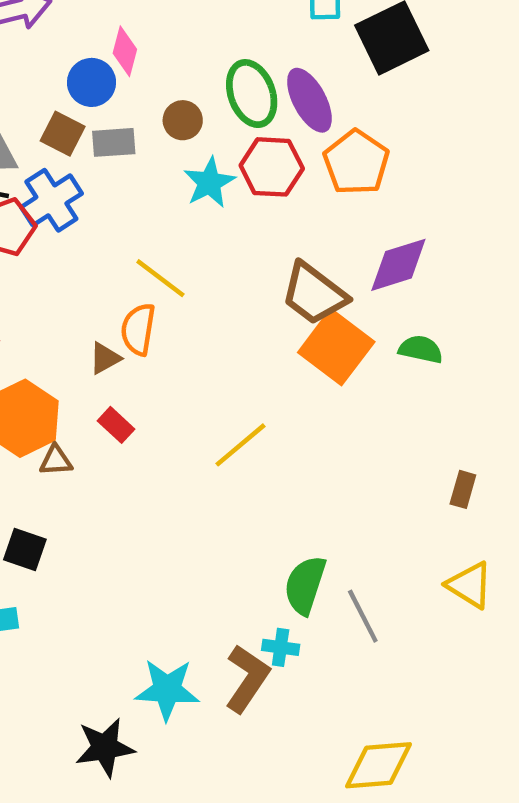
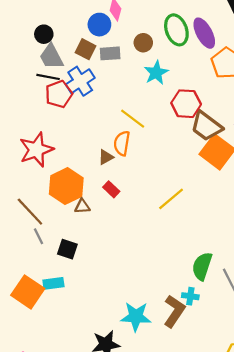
red hexagon: (272, 167) -> (186, 104), moved

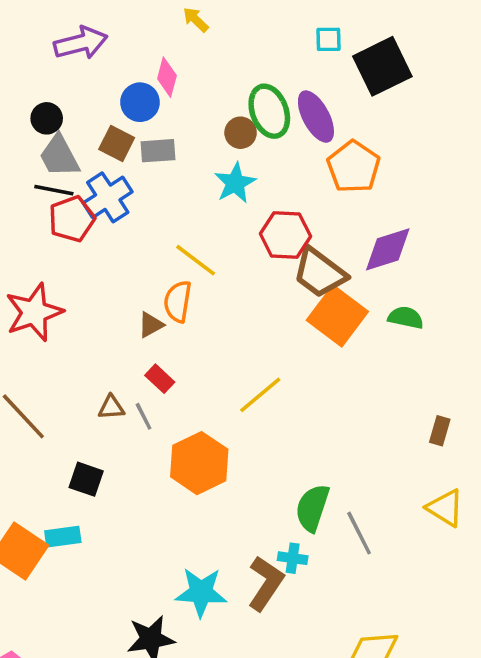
brown circle: (143, 43) -> (241, 133), moved
orange hexagon: (66, 186) -> (199, 463), moved
gray line: (38, 236) -> (144, 416), moved

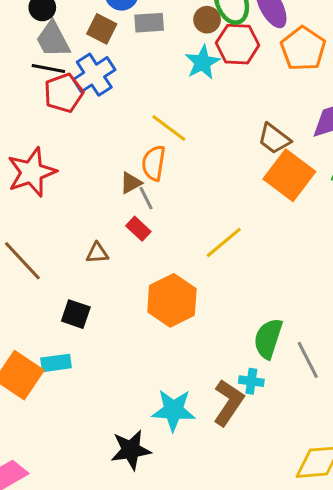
gray rectangle: (158, 151) -> (149, 23), moved
red hexagon: (285, 235) -> (238, 44), moved
brown trapezoid: (320, 273) -> (274, 139), size x0.7
gray line: (144, 416) -> (146, 198), moved

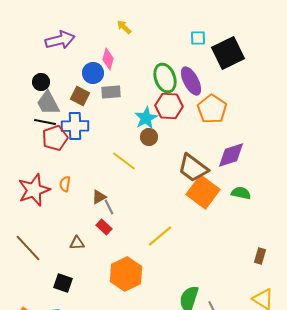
brown circle: (207, 20) -> (149, 137), moved
blue cross: (94, 75) -> (75, 126), turned 32
brown trapezoid: (274, 139) -> (193, 168), size x1.4
orange semicircle: (154, 163) -> (65, 184), moved, size x0.7

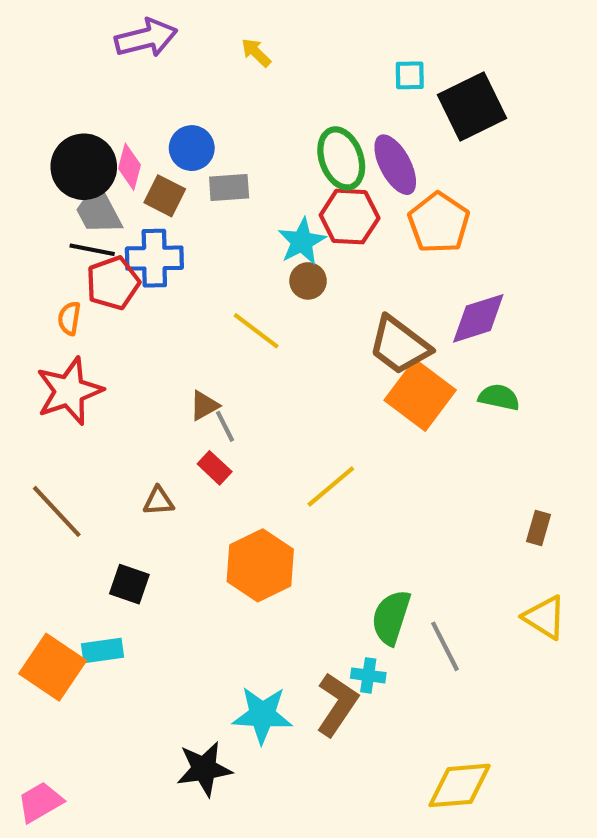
purple arrow: (60, 40) -> (146, 38), moved
pink diamond: (108, 59) -> (129, 167), moved
black circle: (41, 82) -> (84, 167), size x1.8
orange semicircle: (65, 184) -> (69, 318), moved

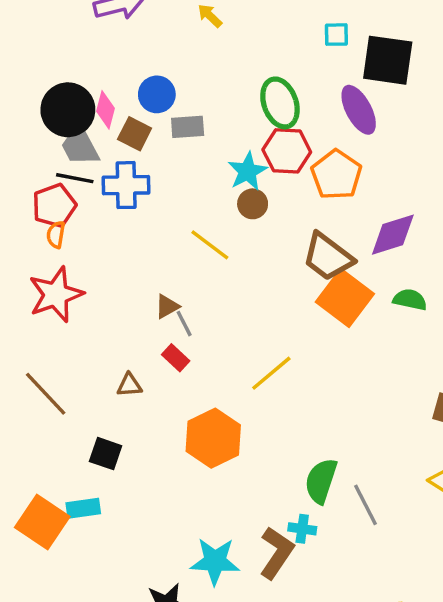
black square: (472, 107) -> (388, 60), turned 34
purple ellipse: (395, 165) -> (359, 110), moved
orange pentagon: (439, 223) -> (336, 175), moved
red pentagon: (113, 283) -> (54, 206), moved

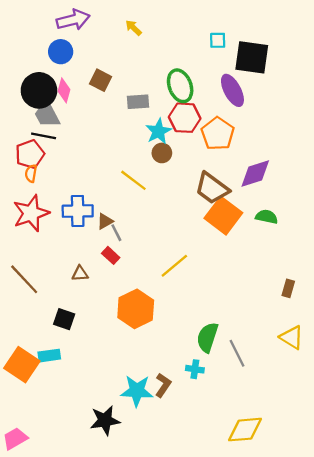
blue circle: (157, 94) -> (61, 52), moved
gray rectangle: (188, 127) -> (138, 102), moved
brown square: (135, 134) -> (100, 80), moved
blue cross: (126, 185) -> (78, 211), moved
brown L-shape: (277, 553) -> (163, 385), moved, size x0.7

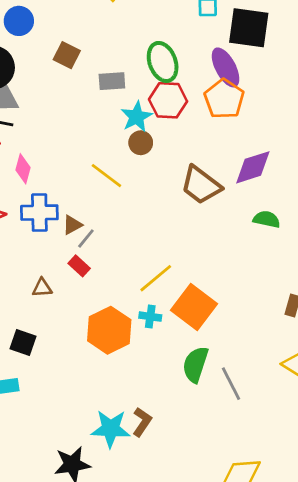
pink diamond: (64, 90) -> (23, 169), moved
orange pentagon: (218, 134) -> (224, 99), moved
orange square: (223, 216) -> (194, 307), moved
gray line: (116, 233) -> (86, 239), turned 66
cyan cross: (195, 369) -> (150, 317), moved

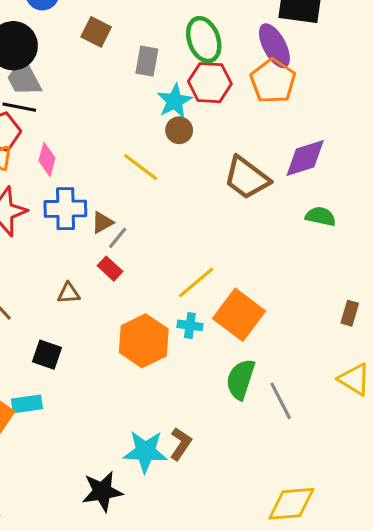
gray rectangle: (112, 81) -> (147, 61), turned -76

